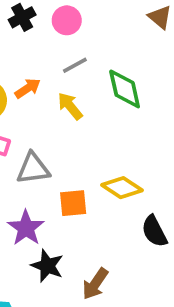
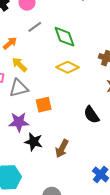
yellow arrow: (70, 106) -> (19, 65), moved
yellow diamond: (122, 188) -> (68, 67), moved
purple star: (26, 228) -> (19, 122), turned -30

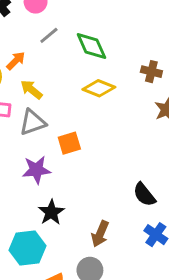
black semicircle: (91, 115) -> (144, 195), moved
black star: (34, 142) -> (51, 212), moved, turned 30
brown arrow: (62, 149) -> (100, 234), moved

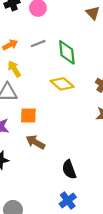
gray line: (49, 35) -> (38, 44), moved
brown arrow: (100, 234) -> (35, 142), moved, turned 78

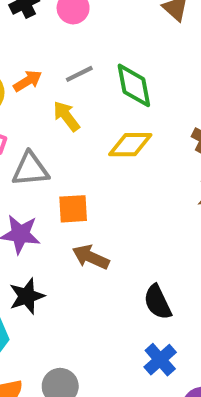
yellow arrow: (14, 69) -> (66, 116), moved
yellow diamond: (62, 84) -> (130, 145), turned -35

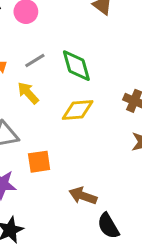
brown arrow: (91, 257) -> (83, 196), moved

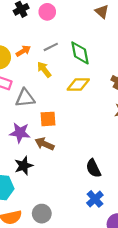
brown arrow: (83, 196) -> (44, 144), moved

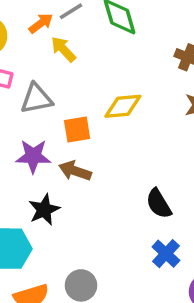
orange arrow: (23, 51) -> (41, 23), moved
yellow diamond: (78, 84) -> (123, 106), moved

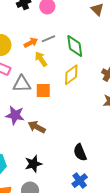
yellow diamond: (123, 106) -> (71, 75), moved, turned -40
orange square: (77, 129) -> (43, 90), moved
black star: (44, 210) -> (33, 164), moved

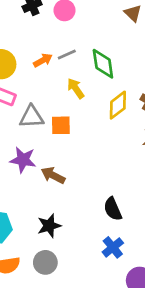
yellow arrow: (41, 59) -> (76, 88), moved
yellow diamond: (71, 75) -> (118, 105), moved

